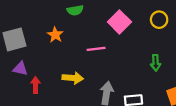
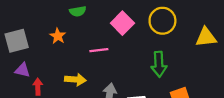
yellow circle: (159, 20) -> (162, 21), size x1.5
green arrow: (156, 63) -> (159, 64), size x1.5

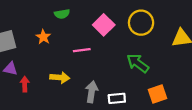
green arrow: (159, 64) -> (138, 63), turned 130

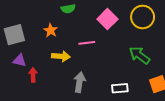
yellow arrow: (60, 78) -> (61, 56), moved
gray arrow: (92, 92) -> (80, 82), moved

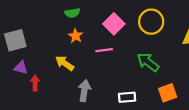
orange star: (51, 30) -> (76, 36), moved
pink line: (87, 43) -> (104, 50), moved
yellow arrow: (61, 56) -> (65, 63), turned -150

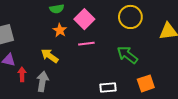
pink square: (114, 24) -> (84, 19), moved
gray arrow: (84, 91) -> (42, 81), moved

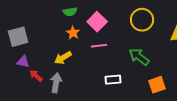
yellow arrow: (50, 56) -> (63, 58), turned -66
red arrow: (22, 74) -> (36, 76), turned -48
white rectangle: (108, 88) -> (113, 80), moved

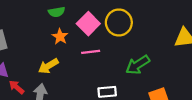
yellow circle: (142, 20) -> (119, 22), moved
green arrow: (139, 57) -> (138, 65), turned -70

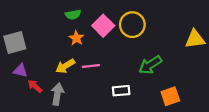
pink line: (91, 52) -> (91, 66), moved

